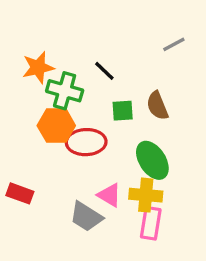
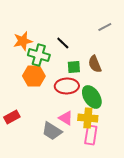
red ellipse: (86, 142) -> (67, 86), moved
red rectangle: (20, 193) -> (12, 117), turned -49

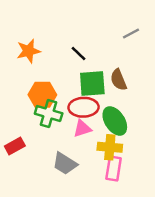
green cross: (39, 55) -> (49, 114), moved
green square: (74, 67) -> (92, 84), size x1.6
pink triangle: (66, 118) -> (82, 128), moved, turned -49

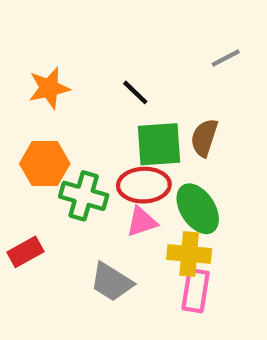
brown semicircle: (119, 80) -> (204, 138), turned 40
orange hexagon: (42, 95) -> (45, 164), moved

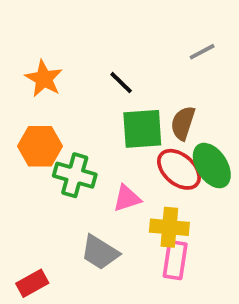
orange star: (49, 88) -> (44, 79), turned -30
red ellipse: (144, 185) -> (179, 169), moved, turned 42
green ellipse: (198, 209) -> (212, 166), moved
red rectangle: (25, 252) -> (32, 283), moved

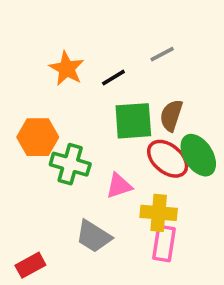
gray line: (202, 52) -> (162, 54), moved
orange star: (44, 79) -> (67, 69), moved
black line: (121, 83) -> (113, 78), turned -75

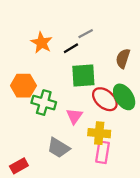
gray line: (162, 54) -> (86, 34), moved
brown semicircle: (171, 115) -> (123, 58), moved
pink triangle: (119, 186) -> (74, 116), turned -36

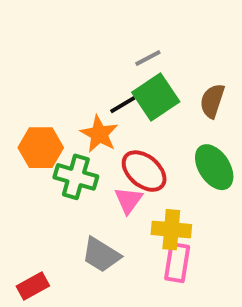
orange star: (42, 43) -> (99, 134), moved
black line: (71, 48) -> (123, 105), moved
green square: (83, 75) -> (156, 97), moved, turned -30
red ellipse: (105, 99) -> (144, 171), moved

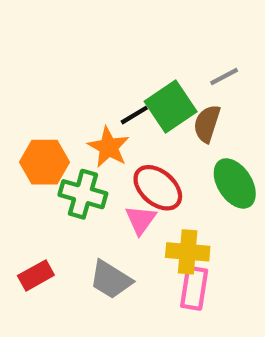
gray line: (148, 58) -> (224, 77), moved
brown semicircle: (212, 101) -> (207, 124), moved
red rectangle: (33, 286) -> (36, 275), moved

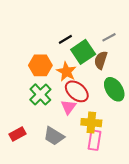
black line: (134, 115) -> (65, 39), moved
orange star: (109, 147) -> (66, 72), moved
orange hexagon: (44, 162) -> (40, 65), moved
green cross: (83, 194) -> (40, 94), turned 30

